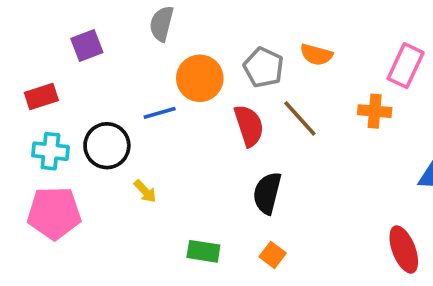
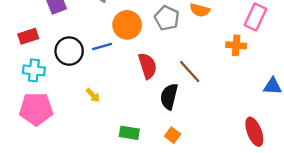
brown line: (300, 118) -> (190, 71), moved
red semicircle: (249, 126) -> (148, 66), moved
black circle: (107, 146) -> (69, 51), moved

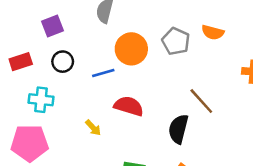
black circle: (69, 51) -> (63, 62), moved, size x0.7
red semicircle: (148, 66) -> (129, 106), moved, turned -55
cyan cross: (34, 70) -> (41, 100), moved

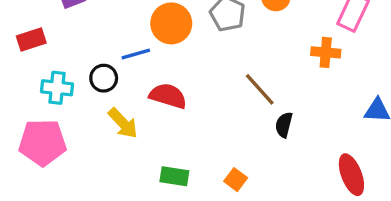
black circle: (63, 62) -> (104, 78), moved
yellow arrow: (93, 128) -> (123, 123), size x1.5
black semicircle: (178, 129) -> (284, 125), moved, size x0.7

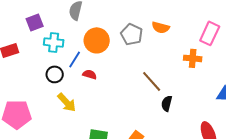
blue line: (136, 54) -> (75, 59), turned -42
cyan cross: (57, 88) -> (54, 42), moved
red semicircle: (168, 96) -> (90, 74), moved, size x0.6

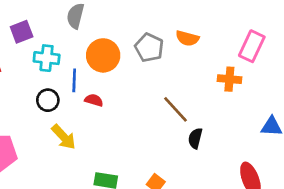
blue line: (75, 59) -> (74, 80), turned -30

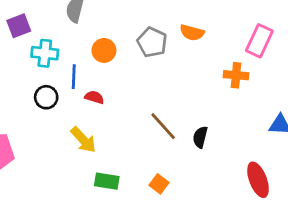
orange circle: (103, 55) -> (104, 50), size x0.7
brown line: (175, 109) -> (163, 126), moved
yellow arrow: (64, 137) -> (83, 140), moved

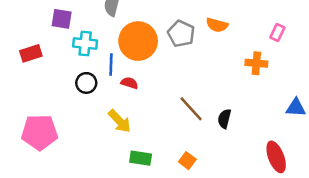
purple square: (19, 26) -> (62, 19), turned 30
pink rectangle: (259, 41) -> (277, 32), size x0.6
orange circle: (104, 50) -> (138, 41), size x1.8

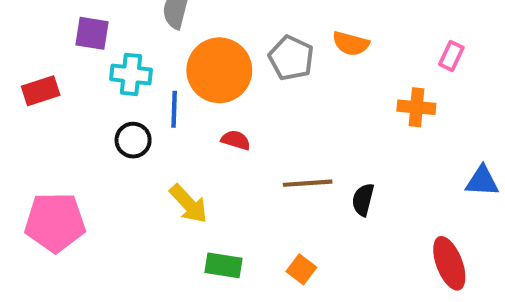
red semicircle: (129, 83) -> (236, 140), moved
brown line: (191, 109) -> (308, 183), turned -52

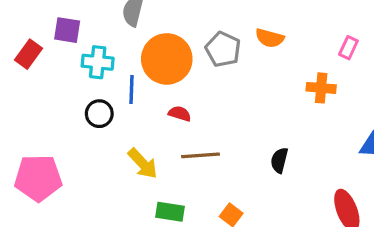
red rectangle: (41, 91) -> (29, 54), moved, turned -36
brown line: (308, 183) -> (201, 155), moved

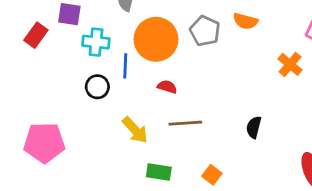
orange cross: (321, 88) -> (290, 64), turned 35

